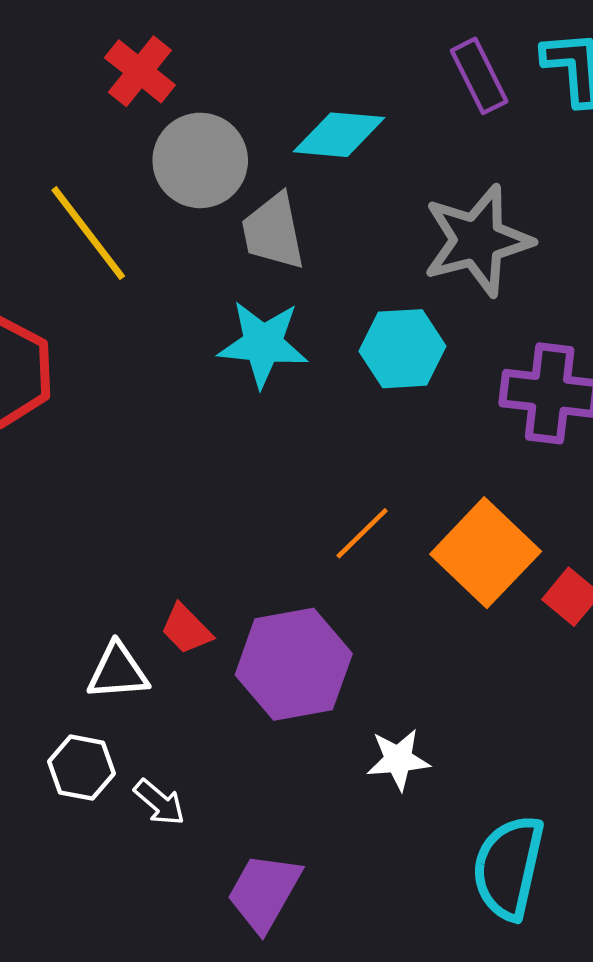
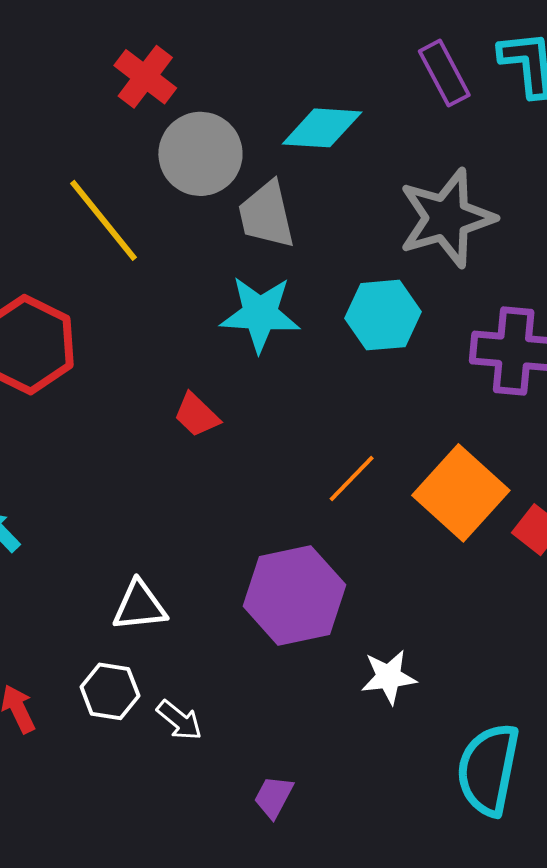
red trapezoid: (186, 629) -> (197, 415), moved
purple trapezoid: (264, 892) -> (274, 797), size x0.6

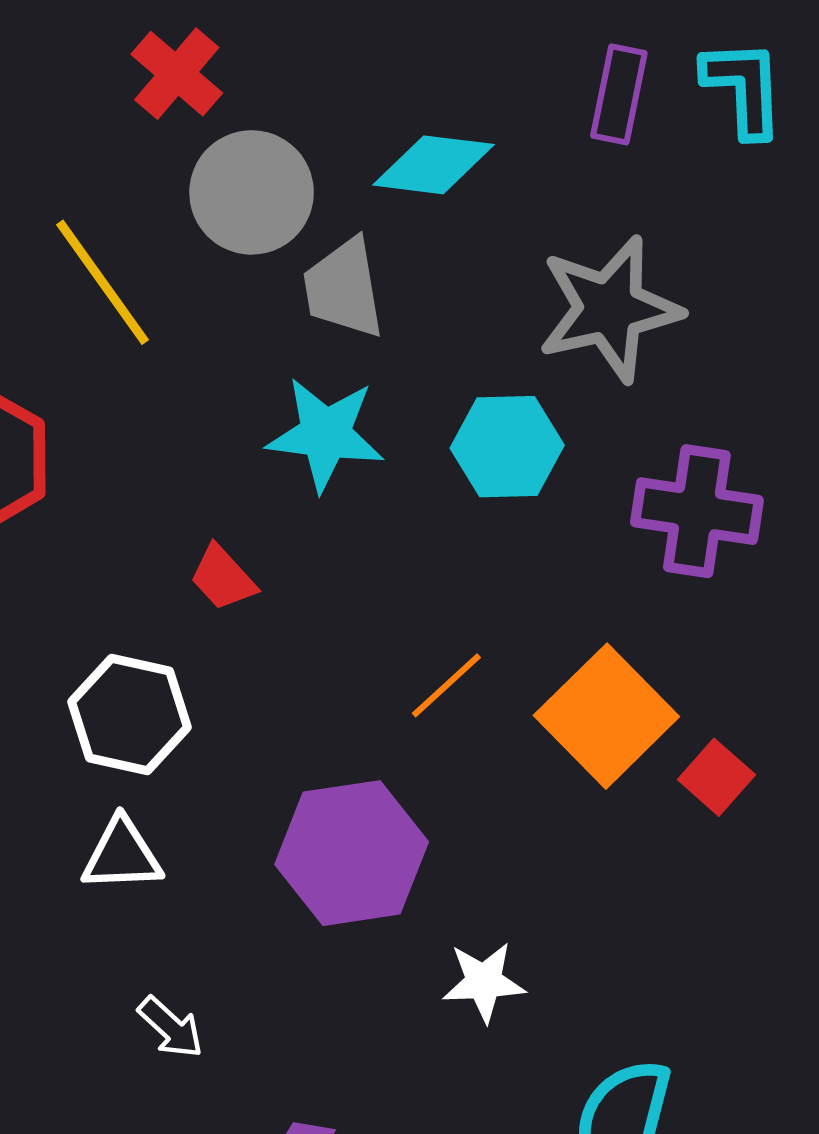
purple rectangle: (444, 73) -> (619, 94), turned 36
white hexagon: (110, 691) -> (129, 715), moved, size x1.4

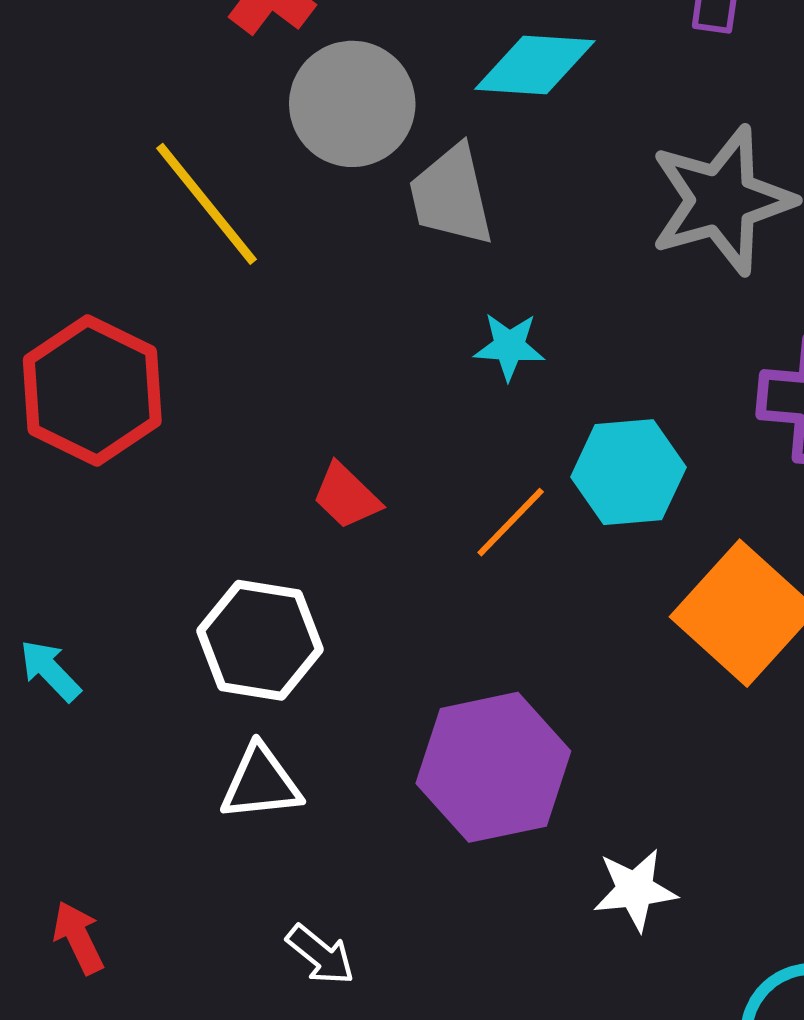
cyan star: (325, 434) -> (509, 346), moved, size x0.6
cyan hexagon: (507, 447) -> (628, 472), moved
orange line: (446, 685) -> (511, 522), moved

